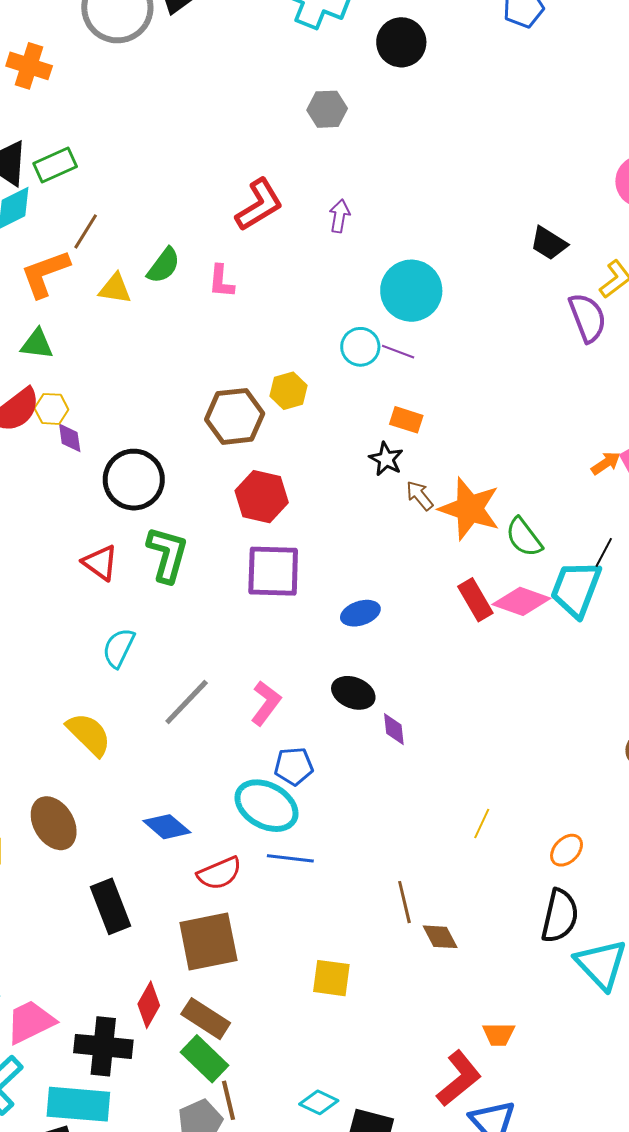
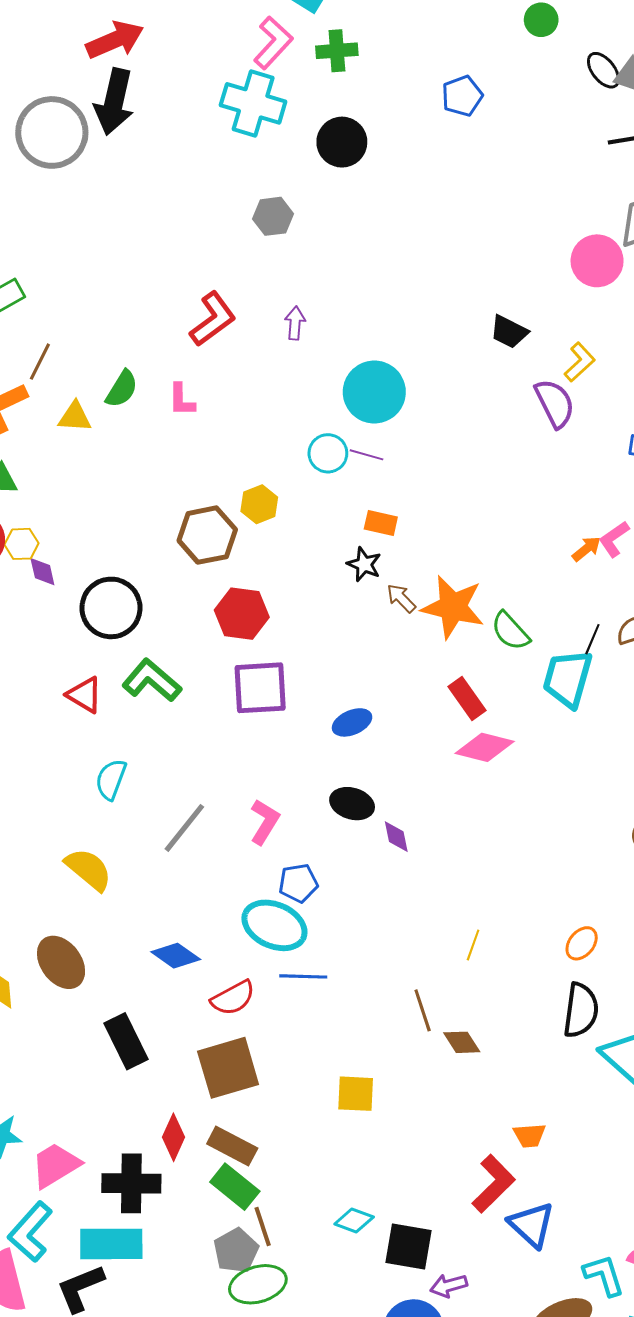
green L-shape: (167, 554) -> (152, 680), turned -60
pink diamond: (521, 601) -> (485, 747), moved
yellow line: (482, 823) -> (473, 945), moved

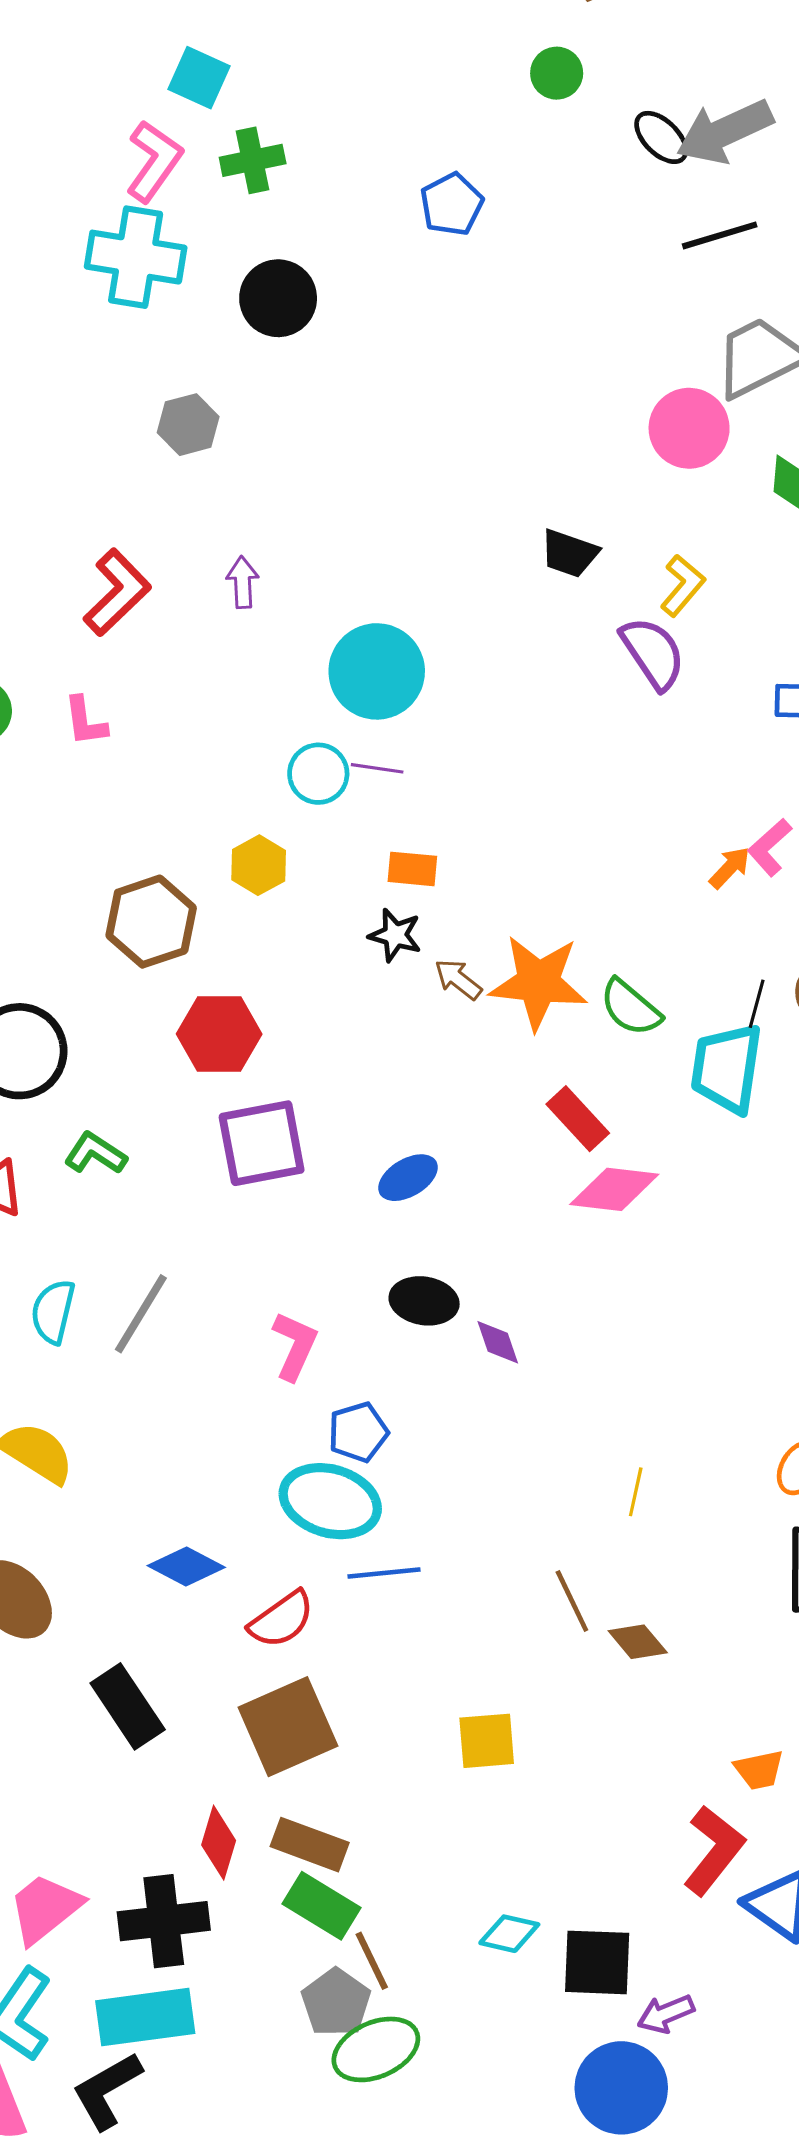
yellow hexagon: (259, 504) -> (259, 865), moved
green L-shape: (152, 680) -> (95, 1153), size x0.7
gray line: (184, 828) -> (141, 1314), moved

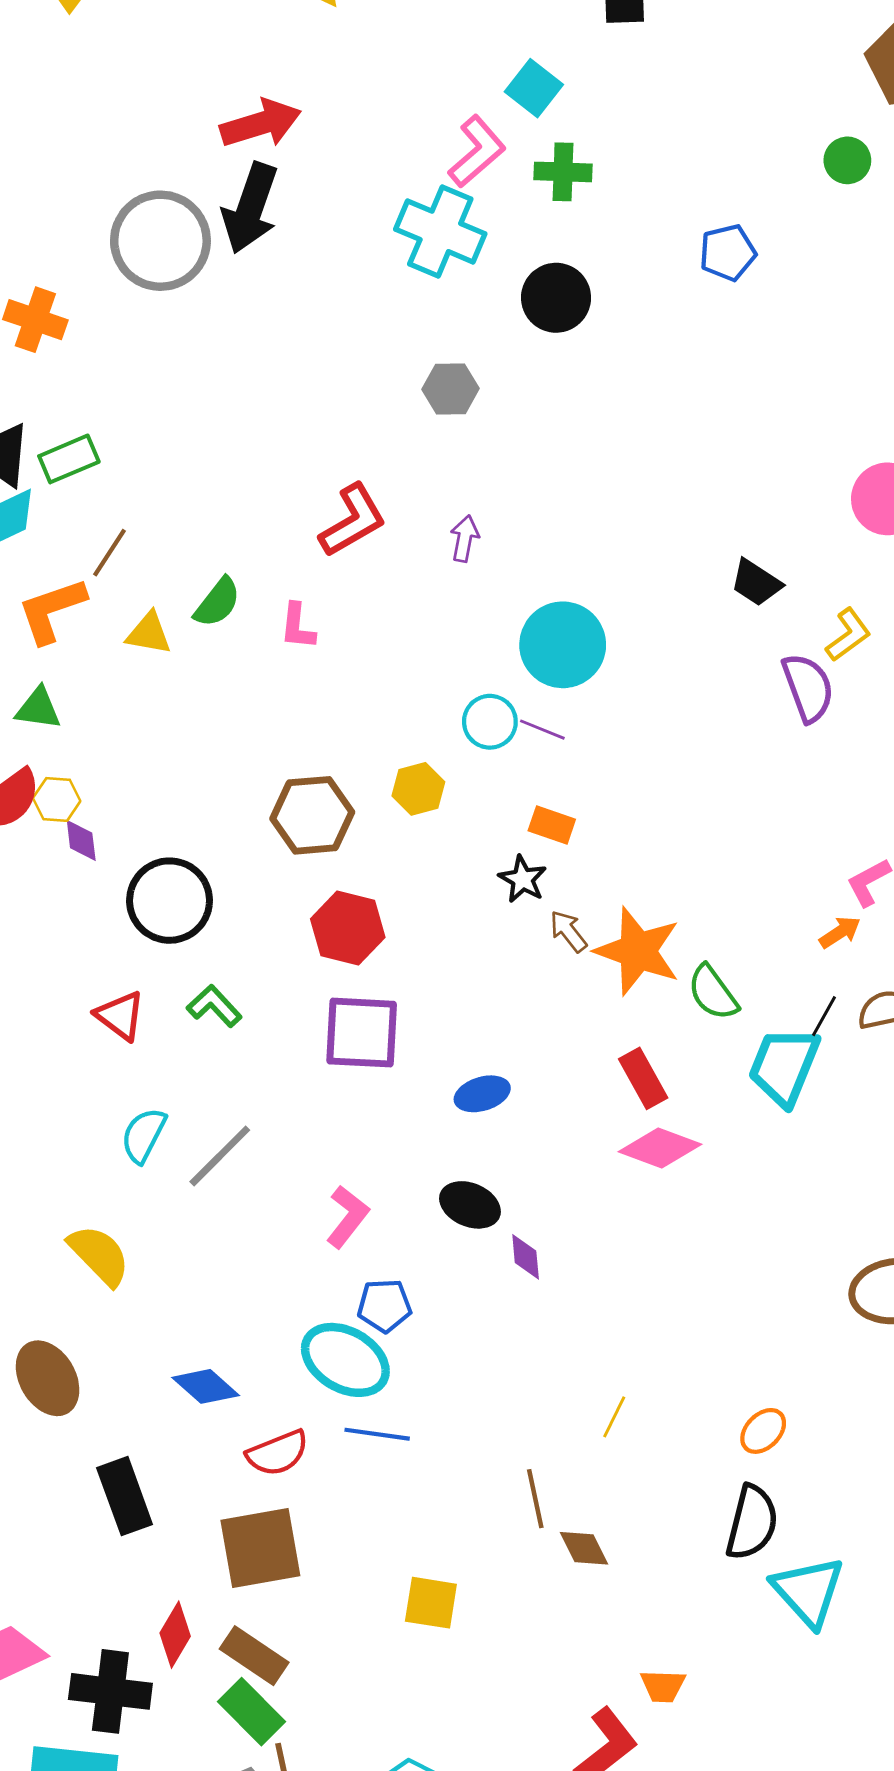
orange arrow: (730, 868) -> (840, 932), moved

